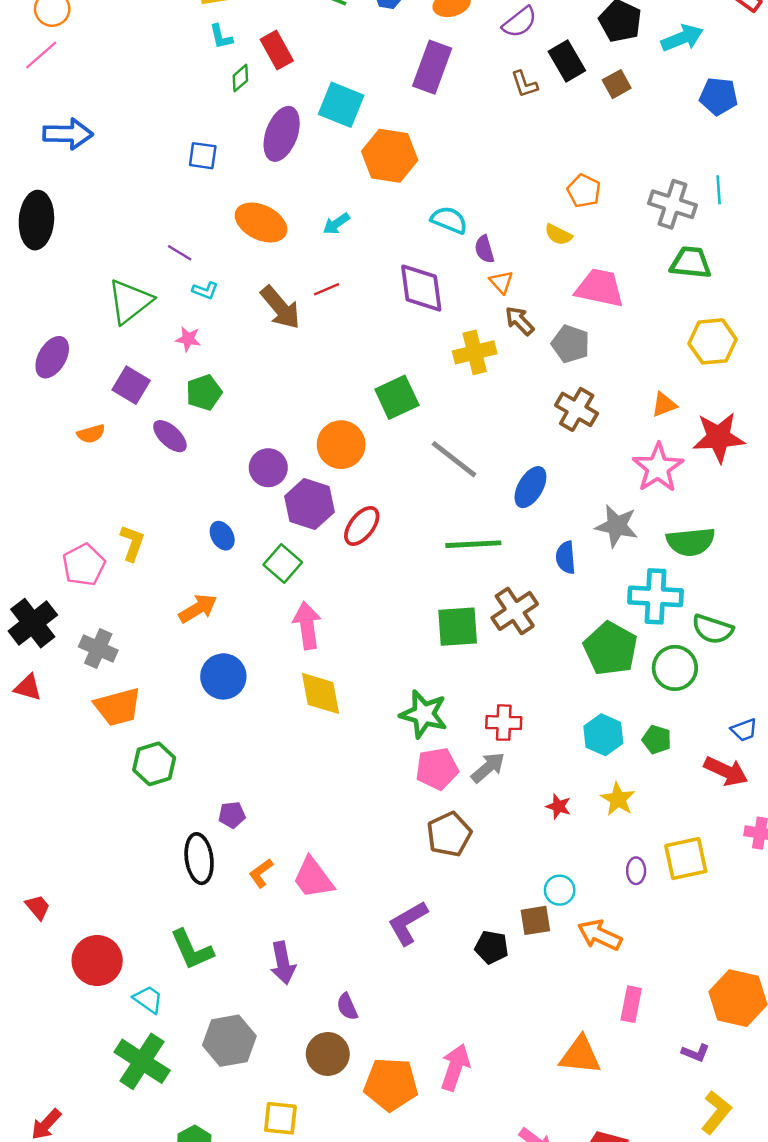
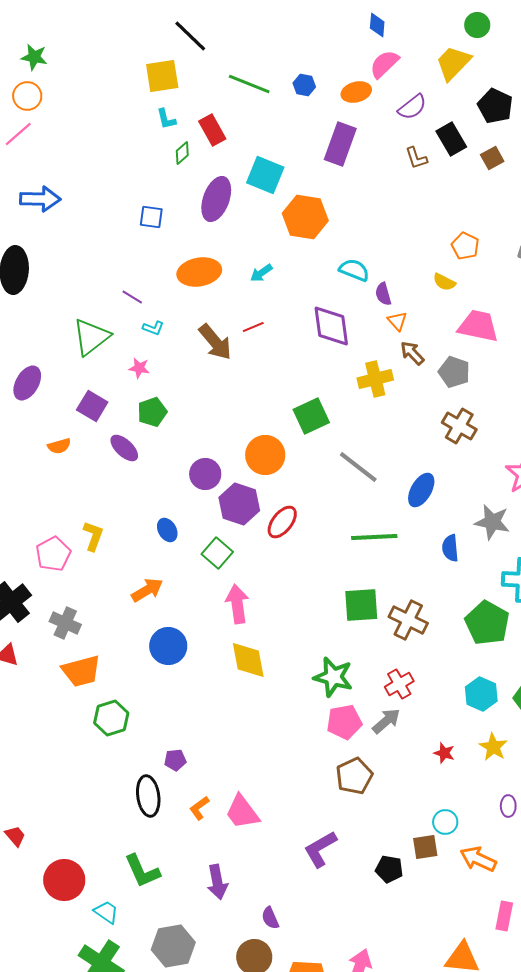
orange ellipse: (261, 222) -> (199, 272), turned -36
brown cross: (515, 611) -> (408, 620), moved, turned -30
red cross: (504, 723) -> (399, 684), turned -32

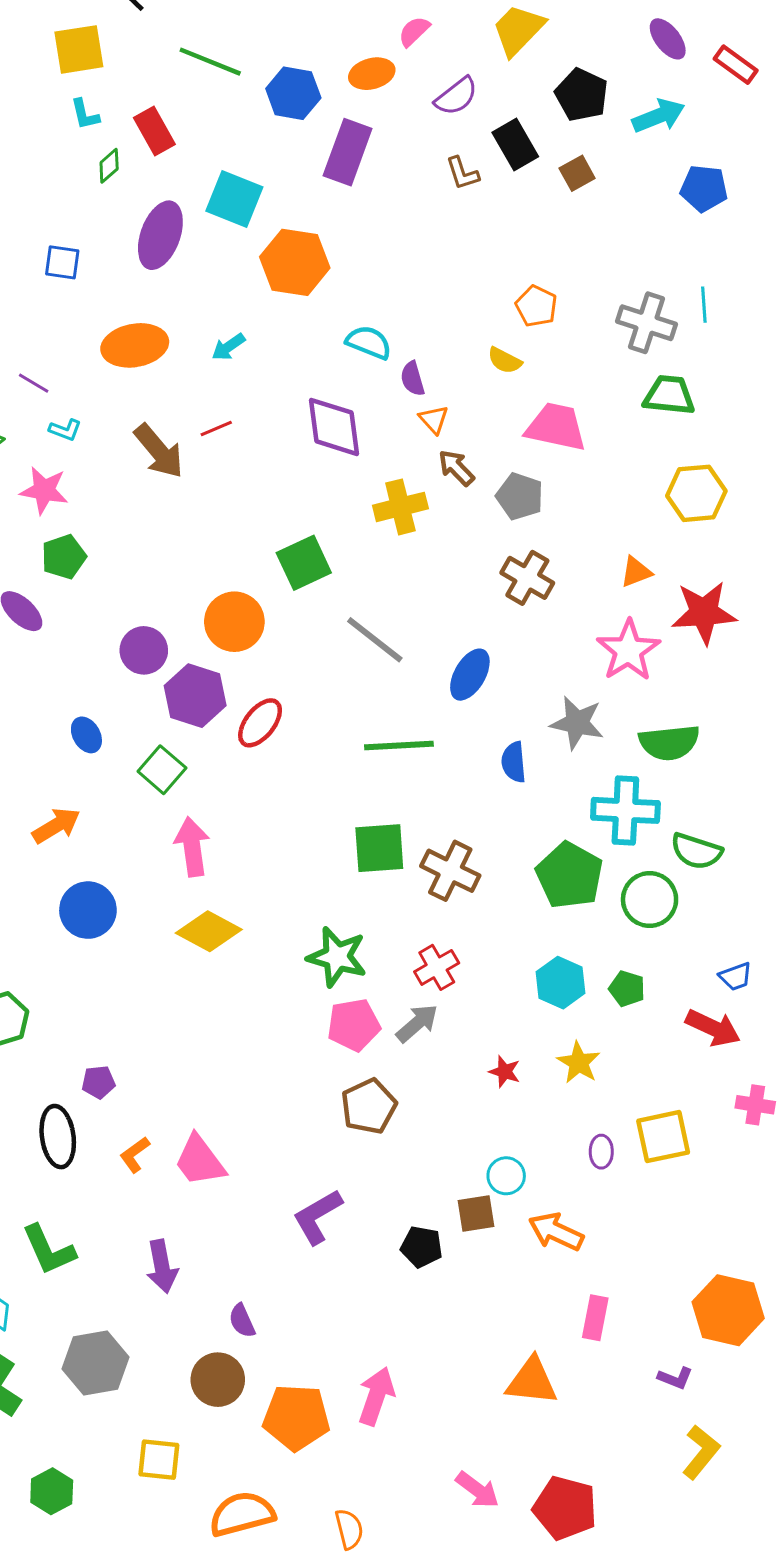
pink semicircle: (384, 64) -> (414, 31), size x0.7
blue hexagon: (304, 85) -> (293, 93), moved, size x1.6
pink star: (139, 368) -> (44, 490), size x1.5
yellow diamond: (248, 660) -> (209, 931), turned -51

